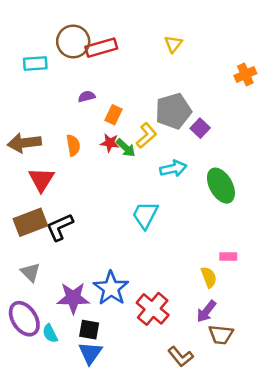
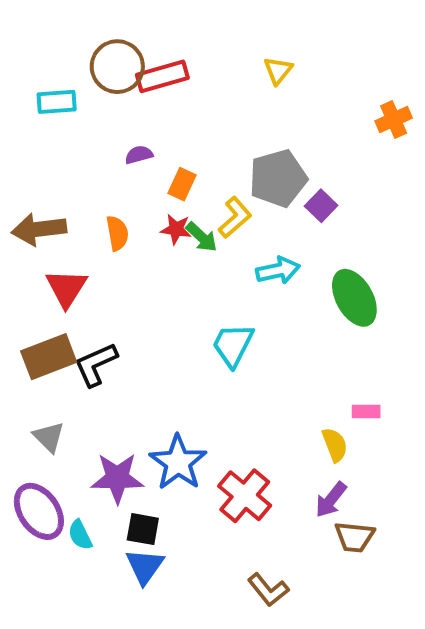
brown L-shape: (181, 357) -> (268, 590), moved

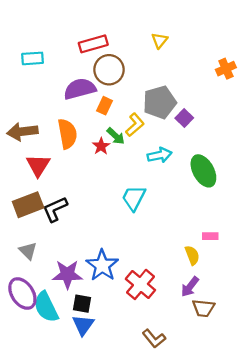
brown circle: (117, 67) -> (109, 70), moved
purple semicircle: (139, 155) -> (80, 89), size x2.0
red star: (176, 229) -> (101, 146), moved, turned 30
orange semicircle: (117, 233) -> (67, 134), size x1.5
cyan semicircle: (80, 535) -> (46, 307), size x1.8

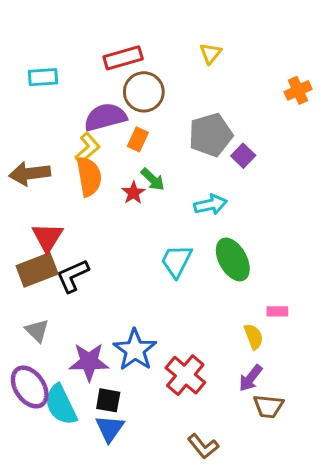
yellow L-shape: (135, 125) -> (87, 148), moved
red triangle: (38, 165) -> (47, 237), moved
green ellipse: (203, 171) -> (233, 259), moved

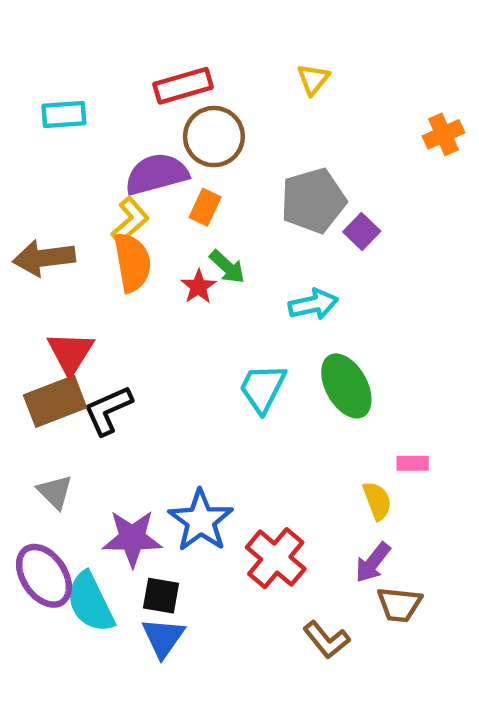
brown L-shape: (203, 446) -> (327, 640), moved

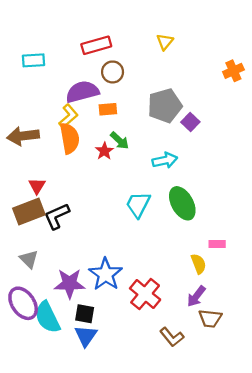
brown circle: (214, 137) -> (113, 72), size x0.7
orange rectangle: (205, 207) -> (108, 109), turned 60
red triangle: (70, 353) -> (37, 186), size x0.7

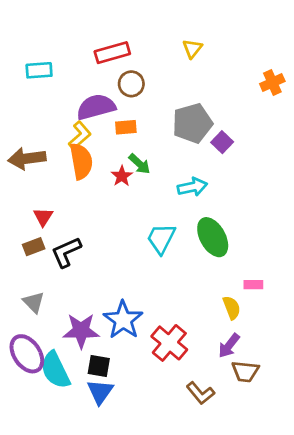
brown rectangle: (29, 211) -> (34, 247), size x0.6

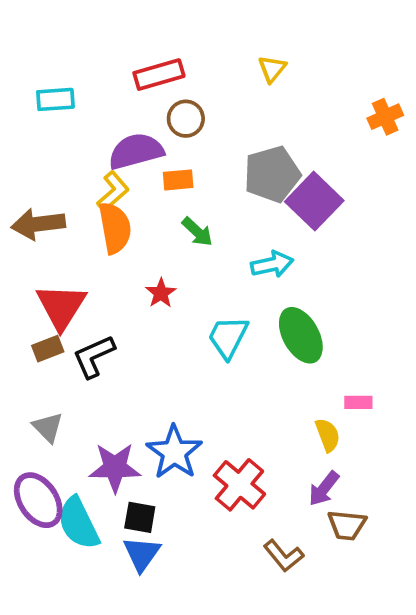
purple square: (222, 142) -> (314, 201), size x1.8
red star: (122, 176) -> (161, 293), moved
red triangle: (43, 217) -> (61, 307), size x1.8

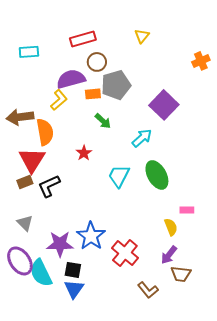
gray pentagon: (272, 174) -> (116, 85), moved
orange semicircle: (115, 228) -> (45, 132), moved
cyan arrow: (272, 264) -> (142, 138), turned -30

